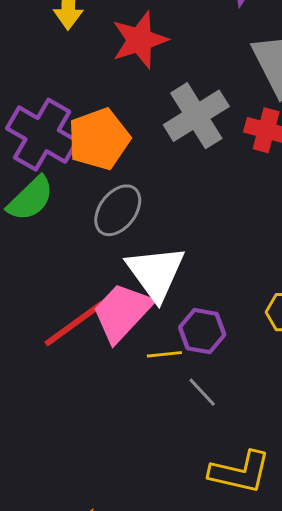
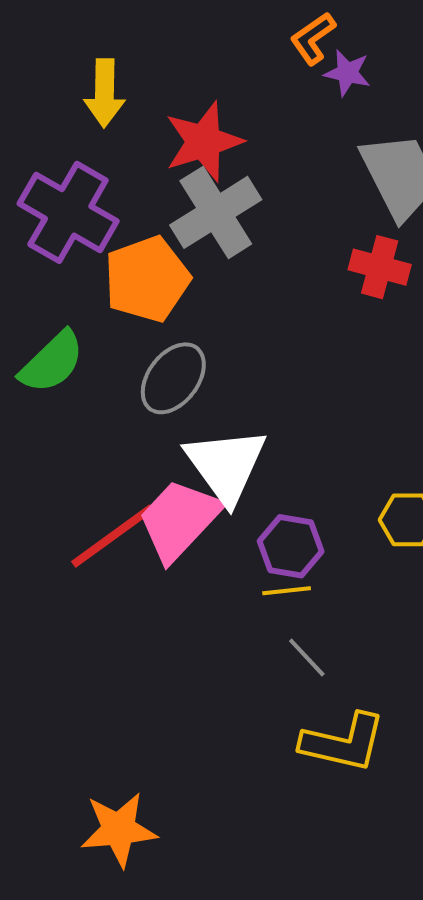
gray cross: (196, 116) -> (216, 212), moved
purple cross: (42, 135) -> (68, 212), moved
yellow line: (164, 354) -> (287, 591), moved
gray line: (202, 392) -> (307, 658), moved

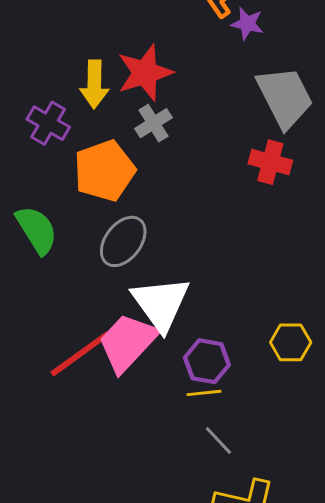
yellow arrow: (104, 93) -> (94, 84), moved
purple cross: (68, 212) -> (48, 123), size x0.6
gray cross: (216, 212) -> (154, 123), size x0.6
green semicircle: (52, 362) -> (37, 230), turned -78

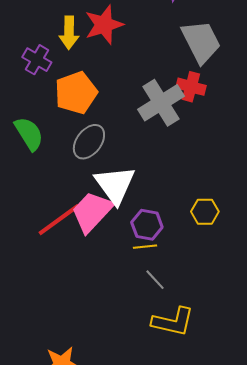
gray cross: (154, 123) -> (161, 103), moved, size x1.8

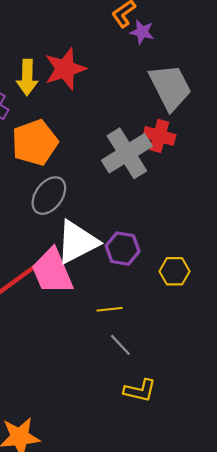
white triangle: (115, 185) -> (77, 242), turned 39
pink trapezoid: (92, 212) -> (52, 271), turned -66
purple hexagon: (147, 225) -> (123, 249), moved
yellow L-shape: (173, 322) -> (140, 390), size x0.7

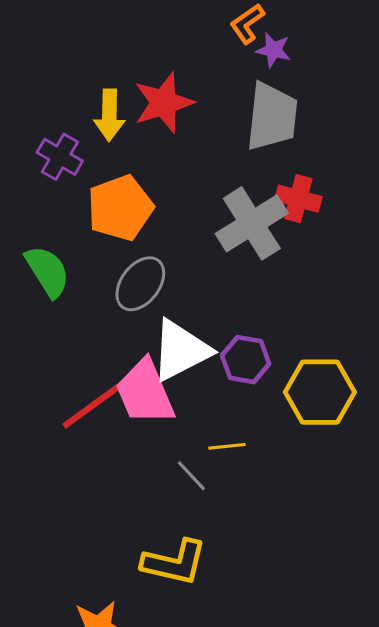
gray trapezoid: (170, 87) -> (272, 117), moved, turned 33
yellow hexagon: (175, 271) -> (320, 392), size x1.6
gray line: (120, 345) -> (191, 476), moved
yellow L-shape: (140, 390) -> (174, 562), moved, size x1.4

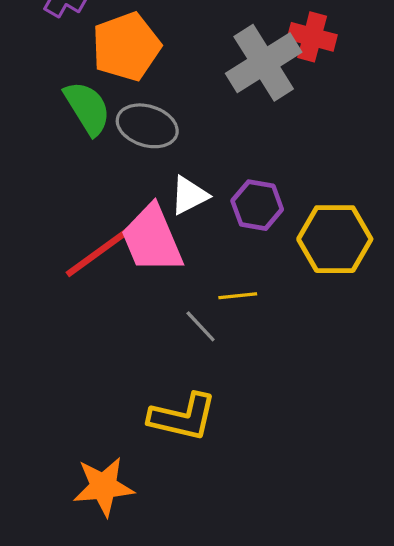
green semicircle: (47, 271) -> (87, 108), moved
gray ellipse: (140, 284) -> (147, 126), turned 70
white triangle: (181, 350) -> (189, 195), size x0.6

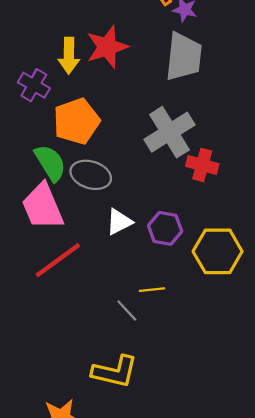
red cross: (312, 37) -> (202, 165), moved
pink trapezoid: (152, 239) -> (43, 207), moved

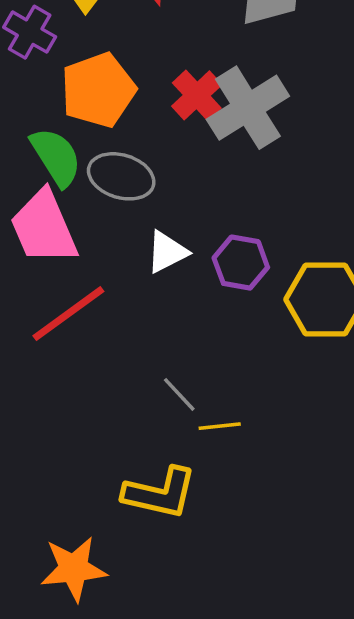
red cross: (202, 165) -> (197, 95), moved, turned 32
yellow line: (152, 290) -> (220, 426), moved

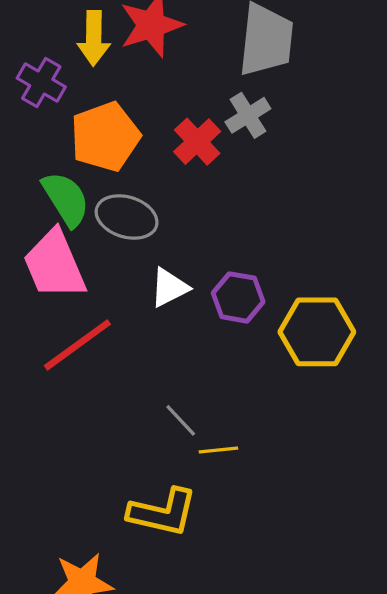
gray cross: (248, 108) -> (248, 115), moved, size x0.6

